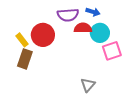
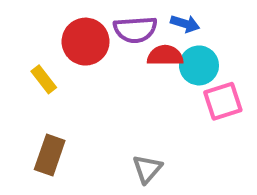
red circle: (43, 35) -> (86, 42), moved
brown rectangle: (25, 59) -> (50, 155), moved
gray triangle: (88, 85) -> (147, 169), moved

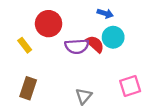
purple semicircle: (135, 30) -> (77, 46), moved
red semicircle: (165, 55) -> (95, 44), moved, turned 42
pink square: (223, 101) -> (130, 86), moved

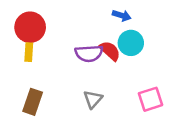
red circle: (49, 24) -> (30, 27), moved
yellow rectangle: (25, 45) -> (29, 52), turned 42
gray triangle: (84, 96) -> (93, 99), moved

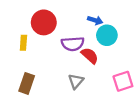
blue arrow: (122, 15) -> (95, 20), moved
red circle: (30, 27) -> (44, 22), moved
red semicircle: (110, 51) -> (90, 56), moved

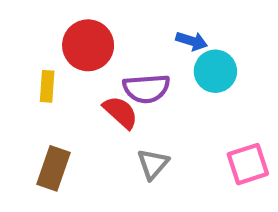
red semicircle: (90, 56) -> (120, 112), moved

